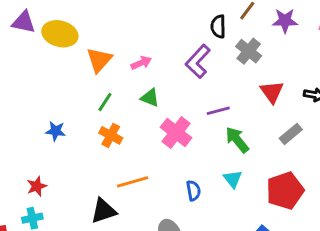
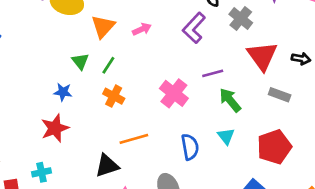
red triangle: (272, 92) -> (262, 56), size x1.4
green triangle: (150, 98) -> (80, 61), moved, turned 30
gray rectangle: (291, 134) -> (280, 95), turned 60
red star: (37, 186) -> (55, 128), moved, size x1.5
blue semicircle: (194, 191) -> (190, 147), size x1.4

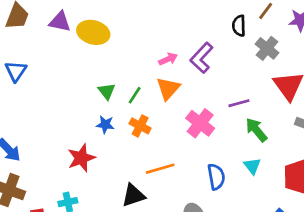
orange triangle: (103, 27) -> (168, 88), moved
purple L-shape: (194, 28) -> (202, 58), moved
blue star: (63, 92) -> (105, 125), moved

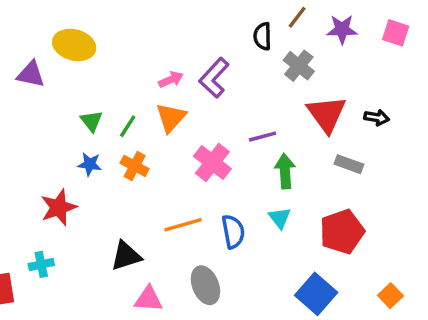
purple triangle: (60, 22) -> (31, 74), moved
green arrow: (256, 130) -> (285, 171), turned 35
orange line: (160, 169) -> (183, 225), moved

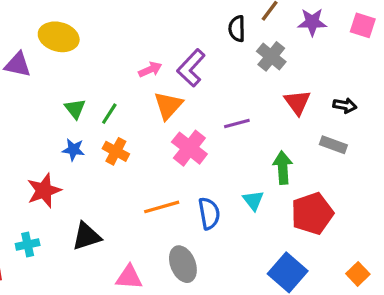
red triangle: (326, 114) -> (297, 102), size x0.7
orange triangle: (171, 118) -> (168, 106), moved
gray rectangle: (349, 164) -> (333, 145), moved
green arrow: (285, 171) -> (283, 168), moved
black triangle: (126, 256) -> (86, 236), moved

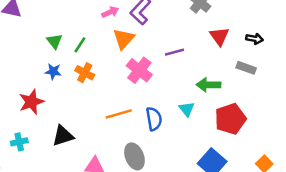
green arrow: (283, 168) -> (208, 85), turned -85

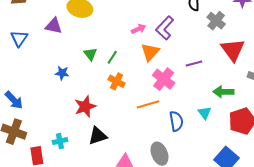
red triangle: (219, 36) -> (233, 50), size x1.4
blue star: (53, 72) -> (62, 73), moved
red star: (31, 102) -> (85, 106), moved
orange line: (119, 114) -> (148, 104), moved

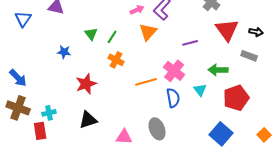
pink cross: (164, 79) -> (174, 71), moved
black triangle: (98, 136) -> (88, 120), moved
cyan cross: (60, 141) -> (49, 113), moved

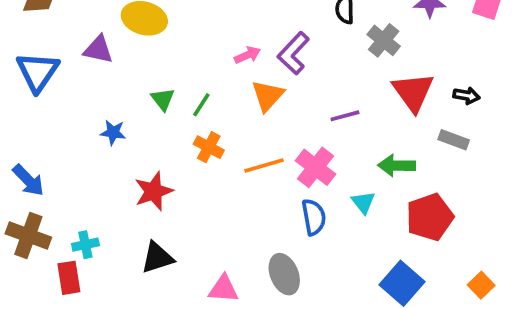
blue triangle: (23, 19) -> (38, 72), size x1.4
orange line: (146, 82) -> (264, 166), moved

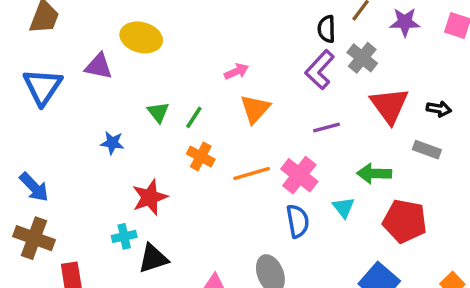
purple L-shape: (293, 53) -> (320, 70), moved
red pentagon: (430, 217) -> (405, 221), turned 30
cyan cross: (85, 245) -> (124, 236), moved

